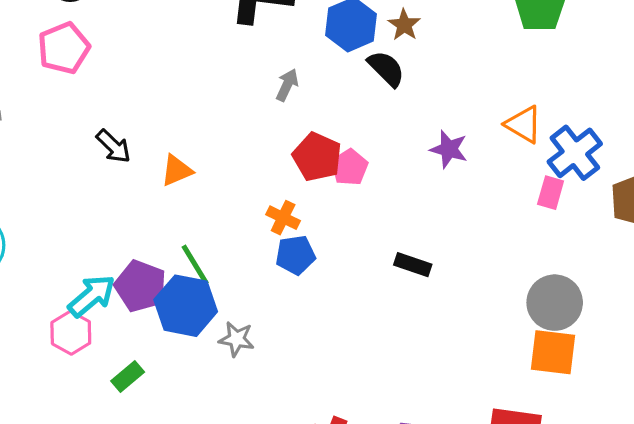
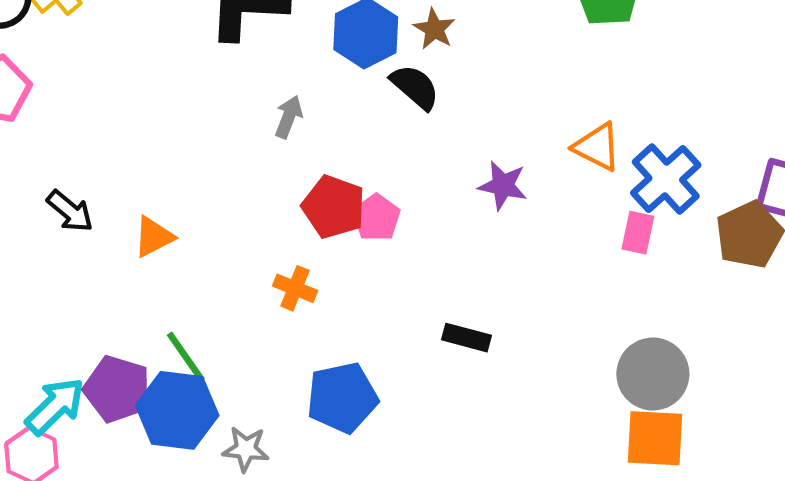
blue pentagon: (295, 255) -> (342, 398), moved, size x1.4

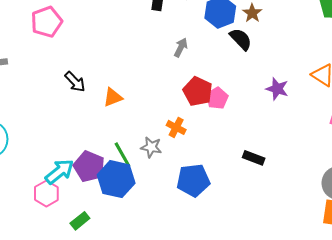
gray star: (246, 449) -> (151, 147), moved

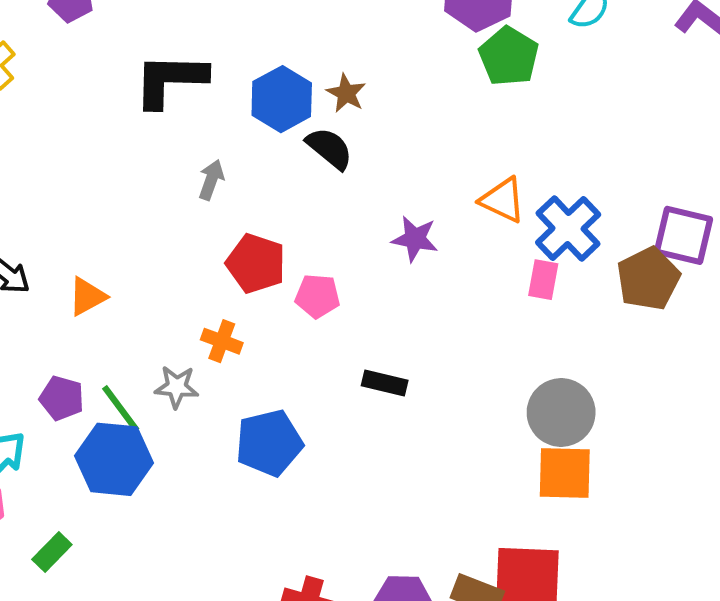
pink pentagon: (217, 98) -> (317, 296), moved, turned -30
purple pentagon: (89, 166) -> (62, 398), moved, size x0.7

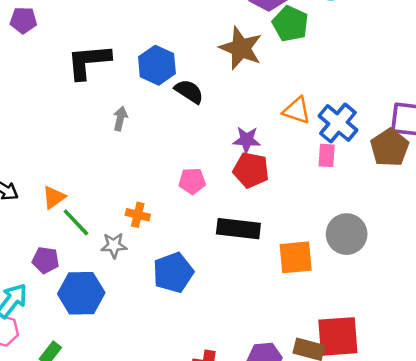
brown star: (346, 93) -> (241, 48), moved, size x1.8
red pentagon: (256, 263) -> (251, 170), moved
black rectangle: (385, 383) -> (238, 229), size x1.6
green line: (121, 409) -> (76, 222), moved
orange square: (565, 473) -> (296, 257), moved

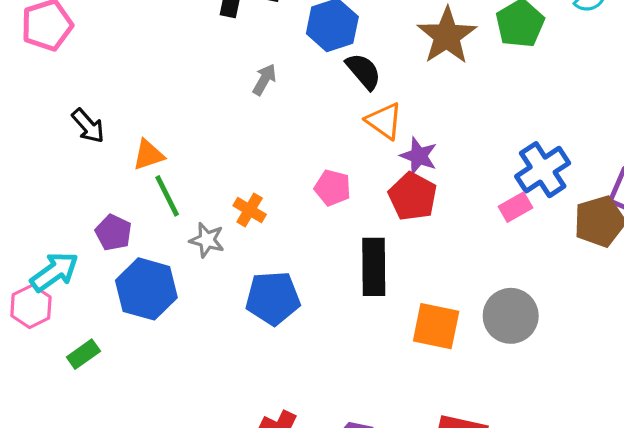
orange triangle: (297, 110) -> (384, 121), moved
pink rectangle: (327, 155) -> (515, 207), turned 40
black rectangle: (238, 229) -> (374, 267), turned 66

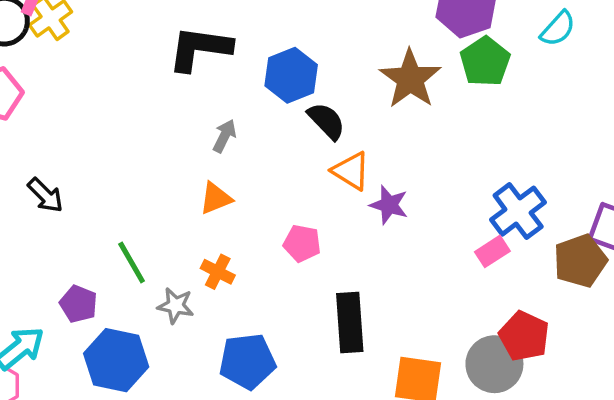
orange triangle: (148, 155) -> (216, 198), moved
red pentagon: (413, 196) -> (524, 336), moved

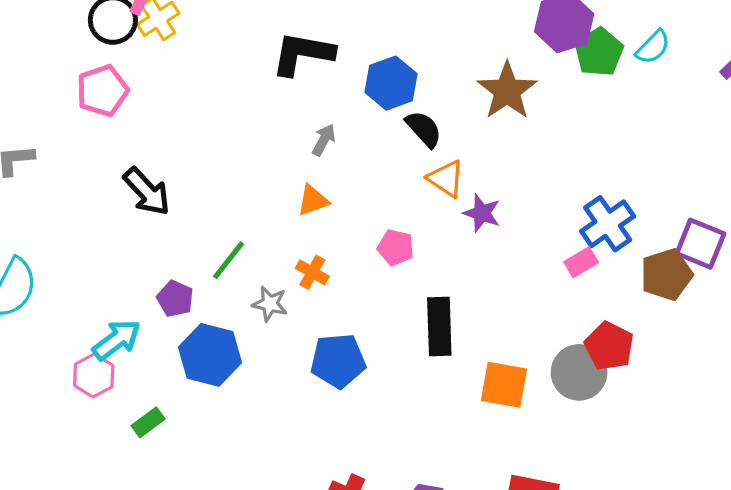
green pentagon: (485, 62) -> (599, 52), moved
black arrow: (45, 195) -> (147, 191), size x1.4
green line: (132, 263) -> (228, 260), turned 66

